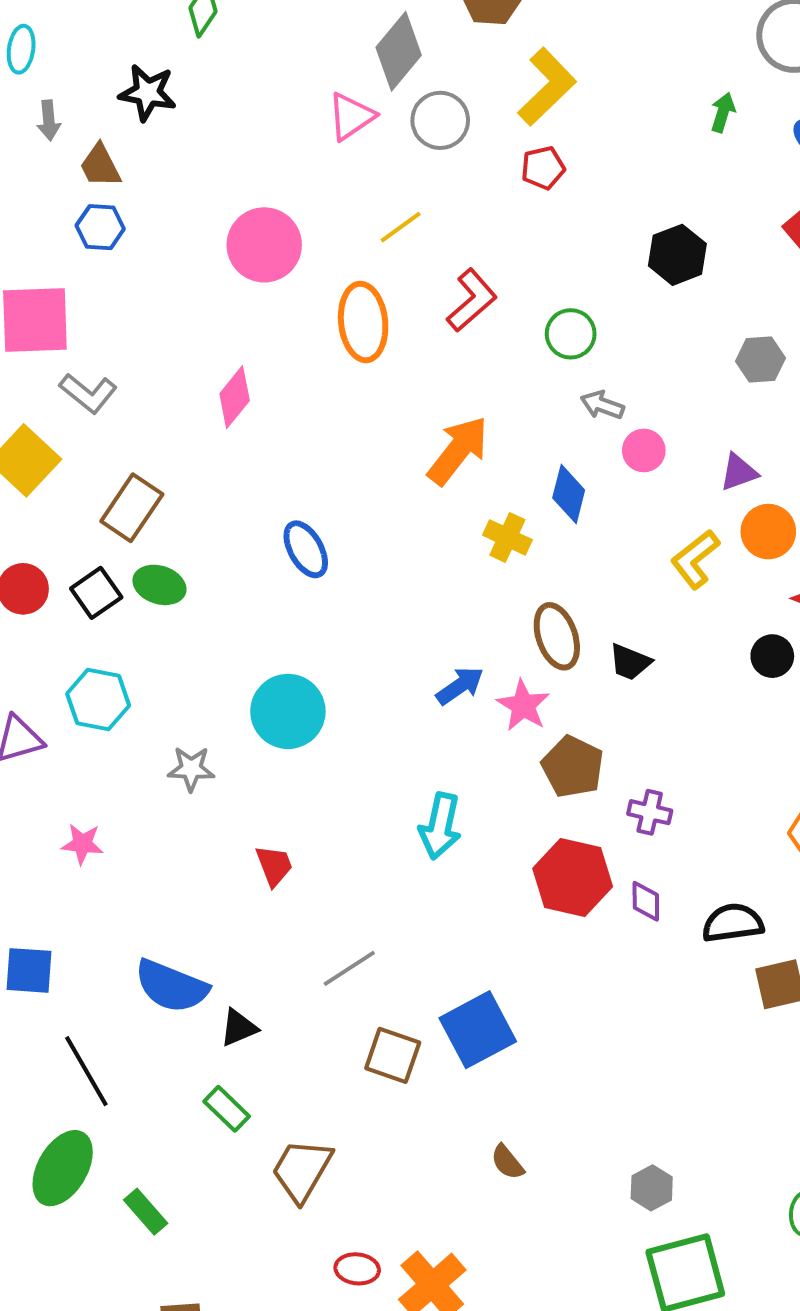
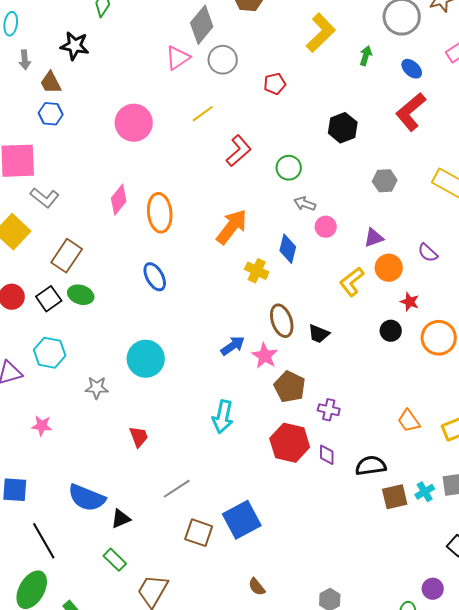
yellow L-shape: (547, 87) -> (321, 33), moved
orange ellipse: (363, 322) -> (160, 213), moved

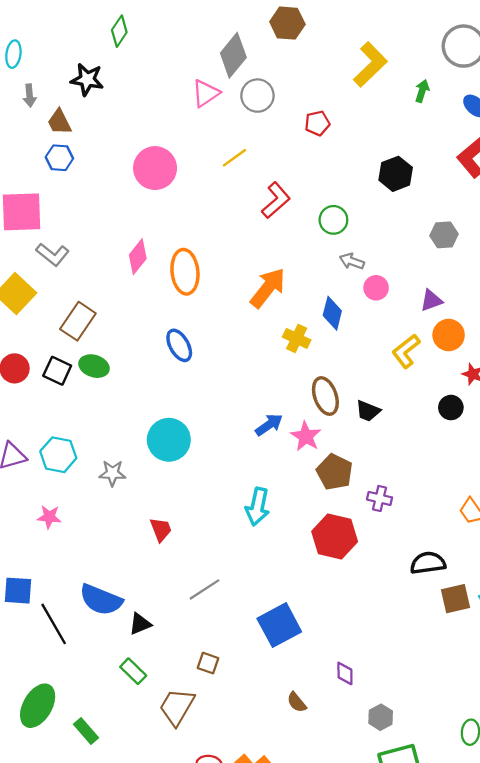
black square: (49, 299) -> (57, 371), turned -30
cyan hexagon: (50, 353) -> (58, 455), moved
purple diamond: (327, 455) -> (345, 673), moved
brown square: (199, 533) -> (208, 663), moved, size x0.7
black line: (44, 541) -> (54, 624), moved

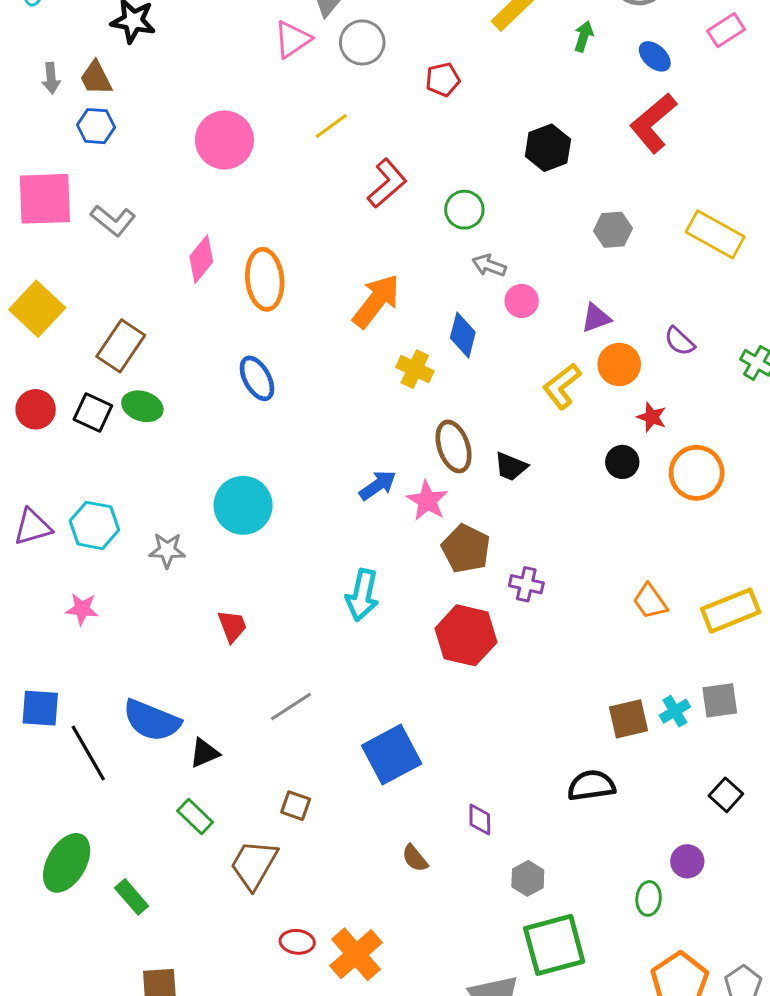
gray arrow: (30, 96) -> (51, 78), moved
gray L-shape: (53, 254) -> (113, 220), moved
black semicircle: (428, 563) -> (591, 785), moved

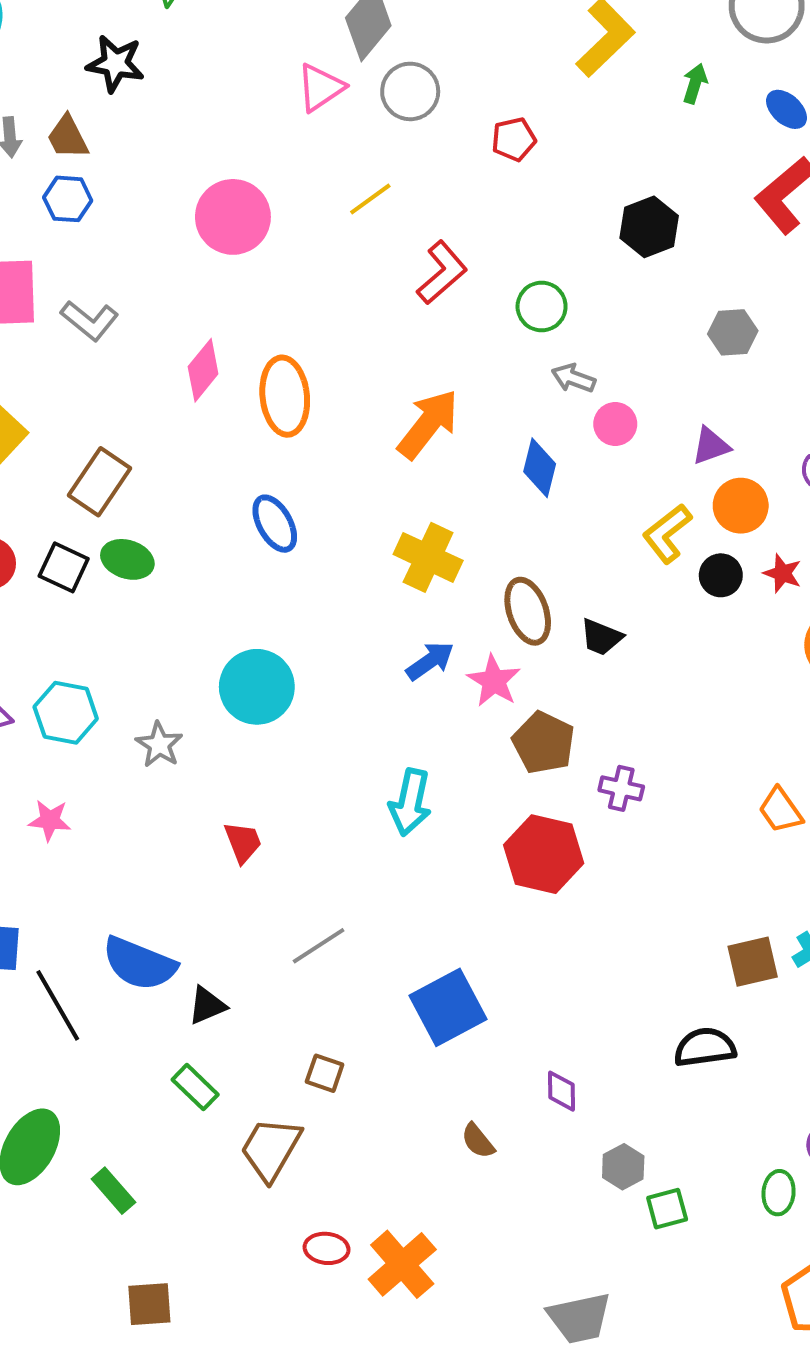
yellow cross: (415, 369) -> (428, 557), moved, size x1.4
black circle: (622, 462) -> (721, 575), moved
gray star: (167, 550) -> (159, 745), turned 30
green square: (554, 945) -> (667, 1209), moved, size x0.5

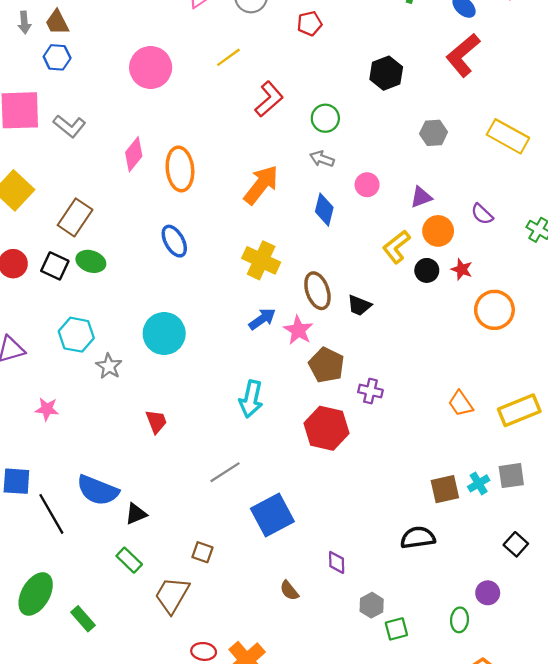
gray arrow: (573, 378) -> (322, 159), moved
cyan hexagon: (66, 713) -> (76, 335), moved
gray line: (319, 946) -> (225, 472), moved

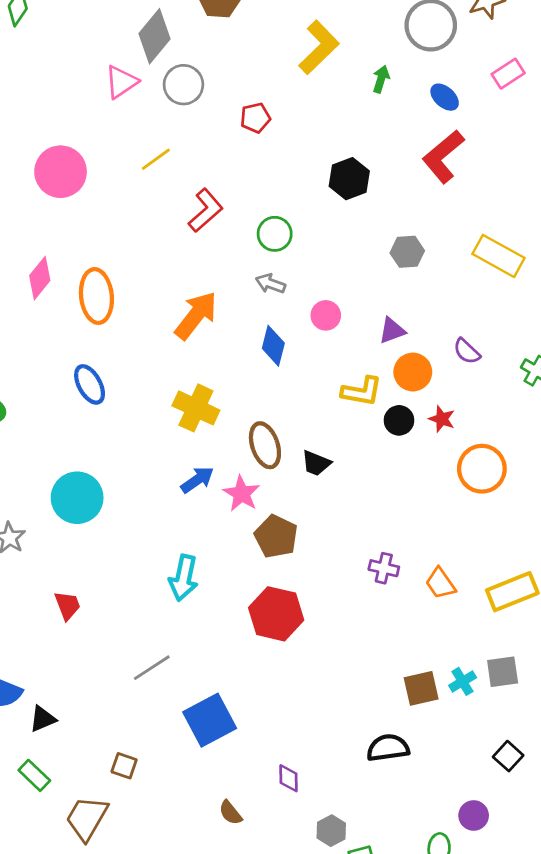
yellow L-shape: (396, 247) -> (362, 391), turned -132
purple cross: (370, 391) -> (384, 568), moved

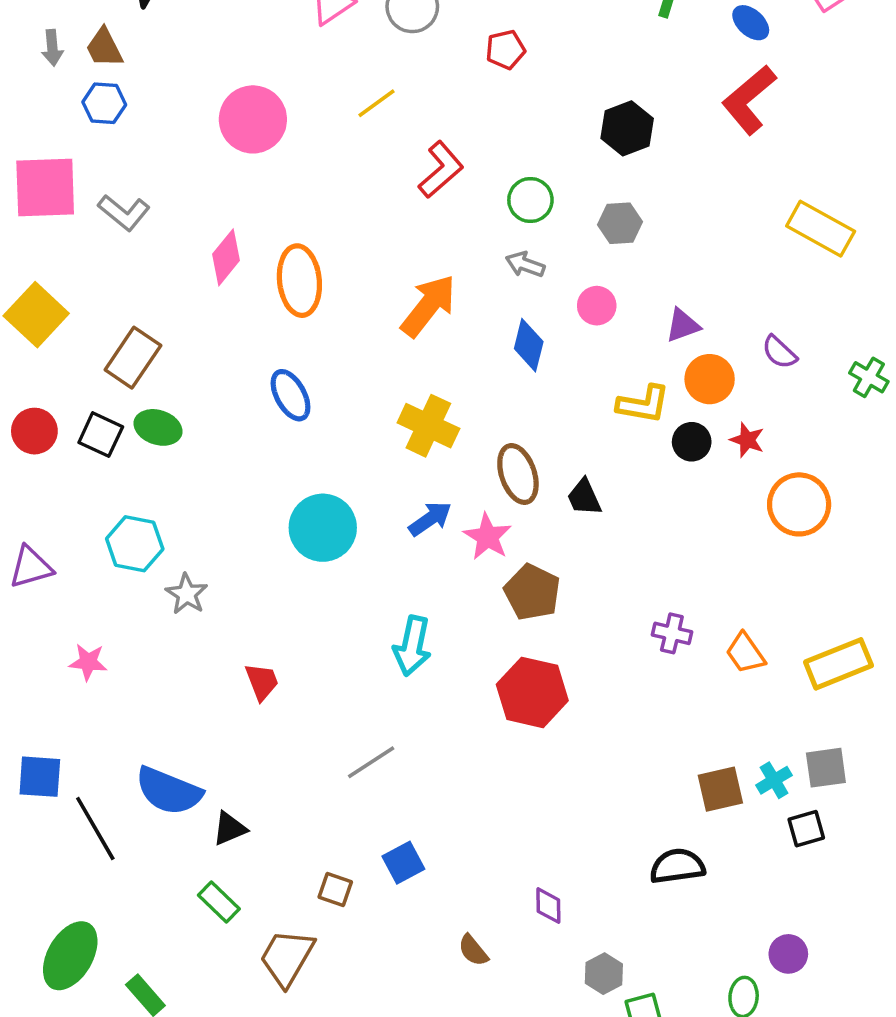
gray hexagon: (407, 252) -> (620, 223), moved
black trapezoid: (316, 463) -> (584, 497), turned 44
cyan circle: (77, 498) -> (323, 528), moved
blue square: (210, 720) -> (403, 863), moved, size x0.6
black square: (508, 756) -> (806, 829), moved, turned 32

